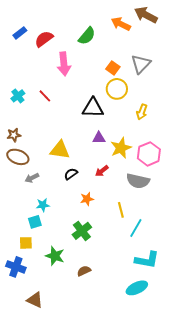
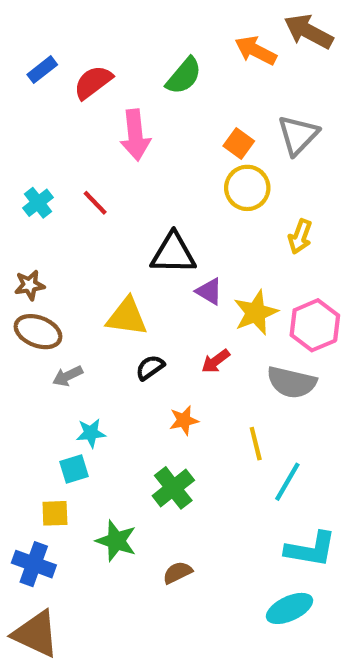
black triangle: (93, 108) -> (173, 253), moved
purple triangle: (99, 138) -> (209, 291), turned 32
brown triangle: (35, 300) -> (36, 634), moved, size x1.4

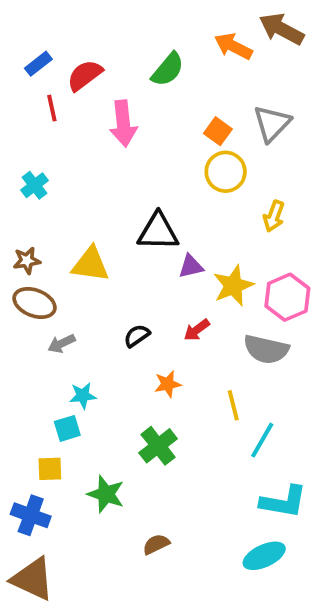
red line: (95, 203) -> (52, 108), moved, turned 32
purple triangle: (209, 291) -> (191, 266), turned -44
yellow triangle: (127, 317) -> (90, 264), moved
brown semicircle: (177, 573) -> (156, 544), moved

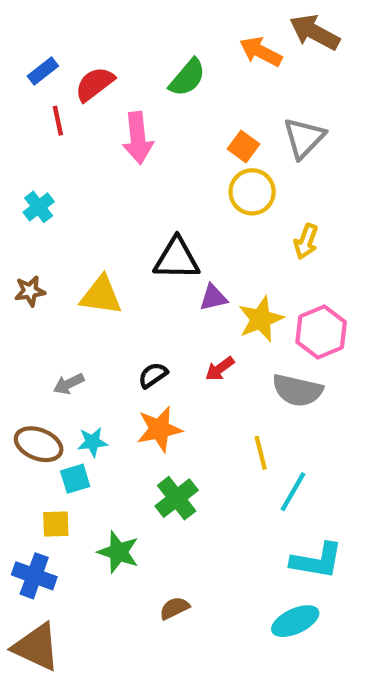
brown ellipse: (35, 303) -> (39, 444), moved
orange star: (168, 384) -> (159, 429), moved, size x1.5

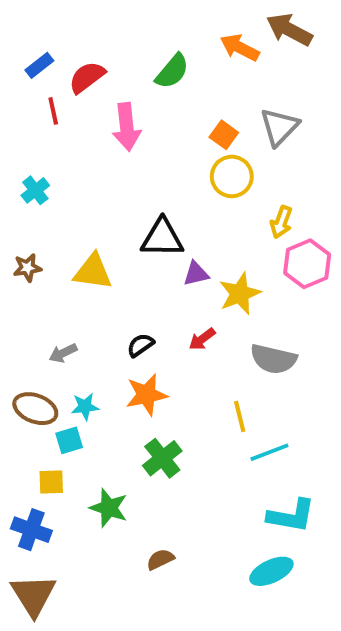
pink hexagon: (321, 332) -> (307, 264), moved
cyan line: (293, 492) -> (269, 452), turned 39
brown triangle: (36, 647) -> (33, 595), turned 33

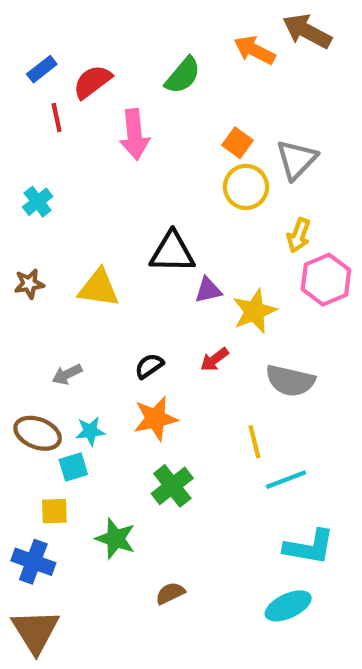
gray triangle: (279, 127) -> (297, 160), moved

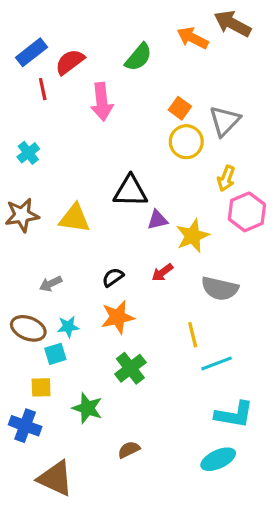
blue rectangle: (42, 69) -> (31, 52), size x1.4
brown star: (29, 284) -> (22, 215), size x1.5
brown triangle: (35, 631) -> (55, 478), moved, turned -33

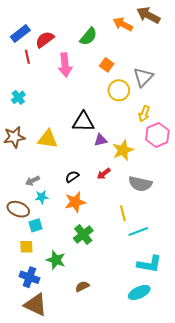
orange square: (180, 108) -> (107, 65), moved
cyan star: (68, 327) -> (42, 197), moved
blue cross: (25, 426) -> (29, 277), moved

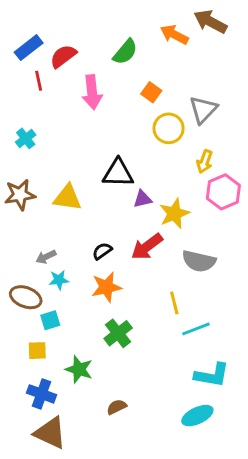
red arrow: (104, 174) -> (147, 247), size x1.6

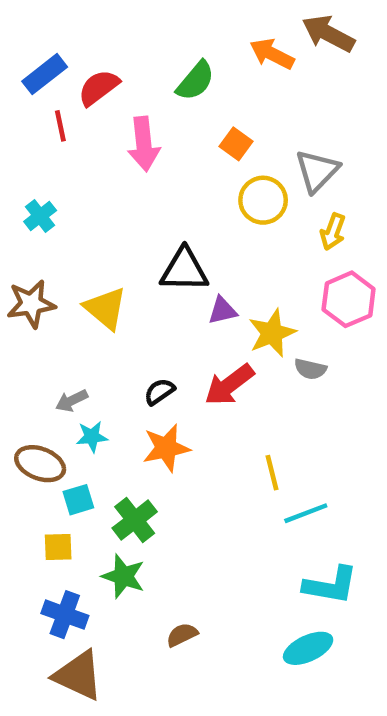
yellow arrow: (205, 162) -> (333, 232), moved
yellow triangle: (68, 198) -> (105, 308), turned 32
gray semicircle: (199, 261) -> (310, 369), moved, size x0.6
green cross: (118, 333) -> (135, 520), moved

